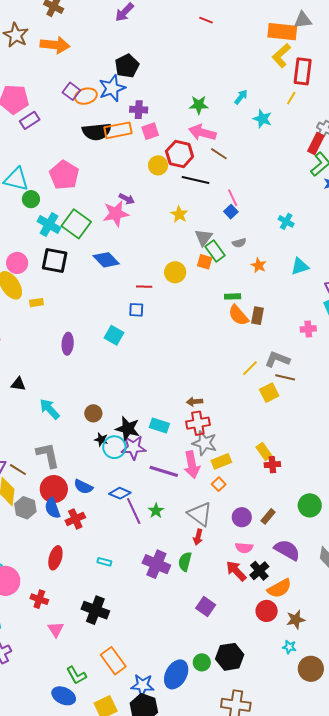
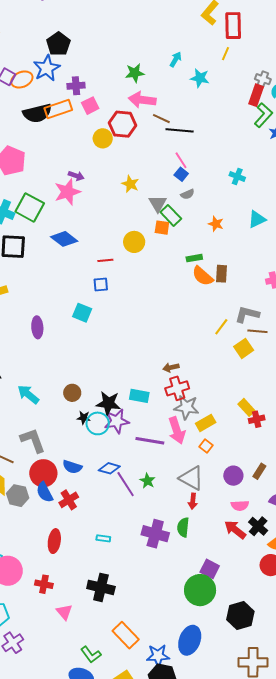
black line: (196, 180) -> (180, 130), moved
gray semicircle: (239, 243) -> (187, 194), moved
green circle: (202, 662) -> (200, 590), moved, size x1.8

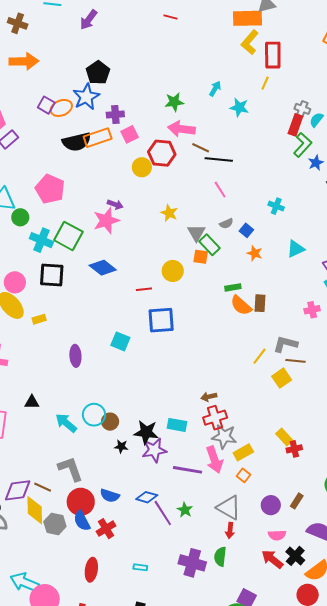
blue square: (181, 174) -> (246, 230), moved
blue square: (101, 284) -> (161, 320), moved, size x1.8
cyan circle: (98, 423) -> (94, 415), moved

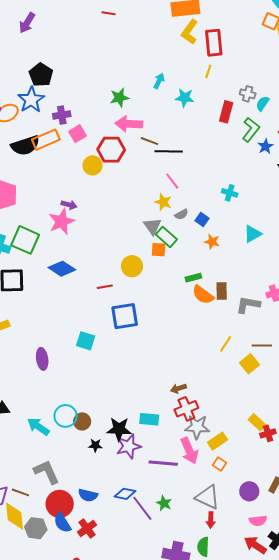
red rectangle: (295, 125) -> (226, 112), moved
yellow star: (169, 213) -> (163, 202), moved
gray L-shape: (285, 344) -> (248, 305), moved

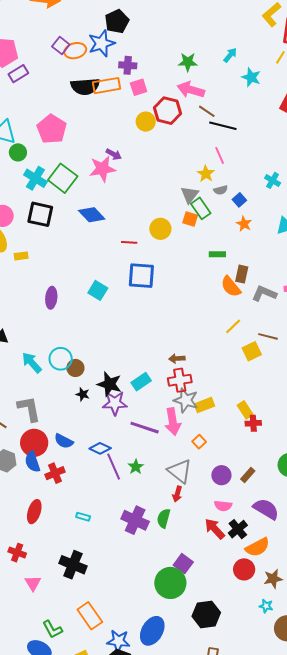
orange semicircle: (203, 295) -> (231, 287), moved
cyan rectangle: (149, 419) -> (141, 382), turned -54
yellow rectangle: (217, 441) -> (204, 405), moved

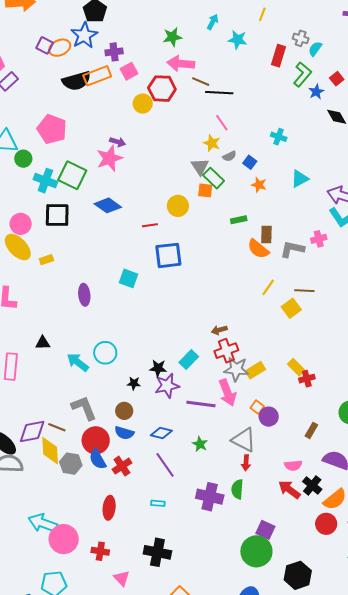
brown circle: (75, 368) -> (124, 411), moved
black star: (109, 384) -> (158, 368), size x0.7
purple line: (114, 467) -> (165, 465), moved
purple circle: (221, 475) -> (269, 417), moved

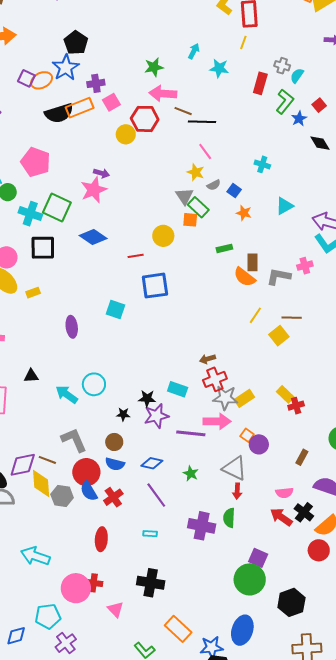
cyan rectangle: (189, 360) -> (178, 389), turned 66
pink arrow: (227, 393) -> (217, 421), turned -68
pink circle: (64, 539) -> (76, 588), moved

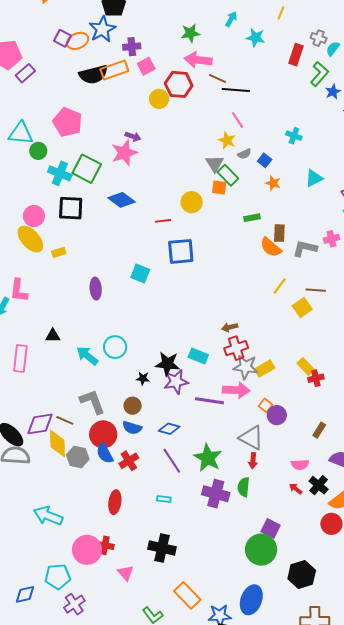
black star: (147, 398) -> (168, 364), size x1.4
green star: (191, 473) -> (208, 458), moved, size x1.8
red arrow: (281, 517) -> (296, 489), size x0.6

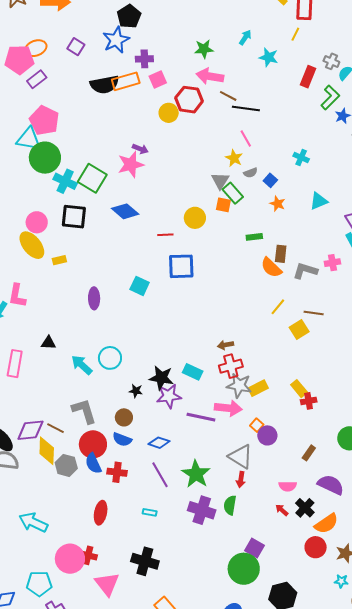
orange ellipse: (78, 41) -> (36, 48), moved
pink pentagon: (68, 122) -> (44, 120), moved
green circle: (38, 151) -> (45, 158), size x1.8
red cross: (129, 461) -> (117, 472), turned 36
pink triangle: (126, 573) -> (107, 584), size x1.5

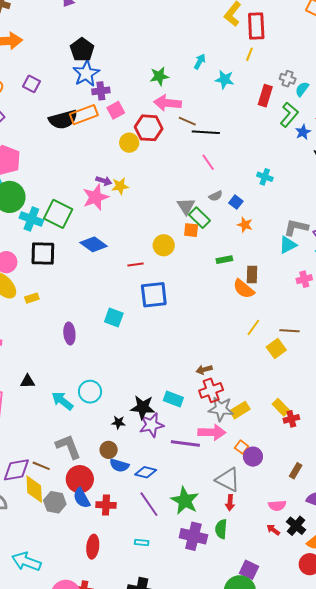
blue star: (116, 40) -> (86, 73), moved
yellow star: (234, 158) -> (120, 186), moved, turned -30
cyan triangle: (319, 201) -> (288, 245), moved
gray L-shape: (305, 271) -> (296, 227), moved
blue semicircle: (122, 439) -> (119, 465), moved

